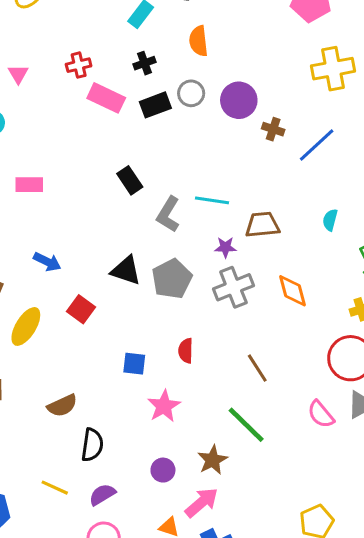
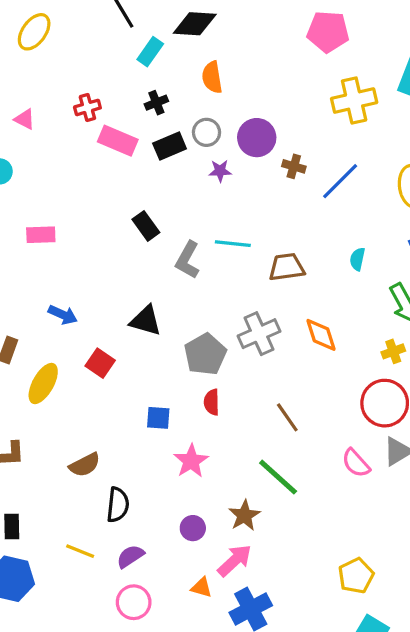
pink triangle: (18, 74) -> (25, 119), turned -30
purple star: (225, 247) -> (220, 171), moved
gray pentagon: (172, 279) -> (205, 354), moved

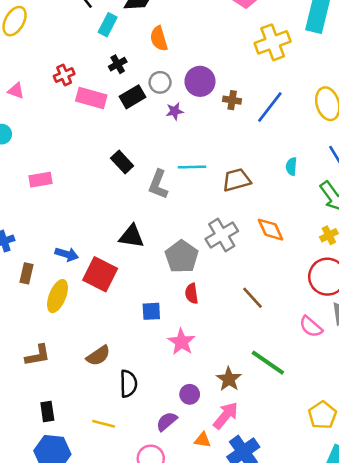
blue arrow: (63, 315) -> (67, 254), moved
red square: (100, 363) -> (100, 274), size x1.5
green line: (278, 477) -> (268, 363), moved
purple semicircle: (130, 556) -> (167, 421), moved

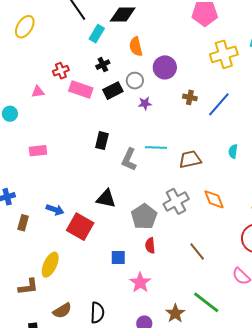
purple circle: (200, 81) -> (165, 67), moved
pink triangle: (16, 91) -> (38, 92), moved, turned -32
black rectangle: (122, 162) -> (102, 141), turned 54
yellow ellipse: (57, 296) -> (50, 265), moved
brown semicircle: (98, 356) -> (62, 311), moved

